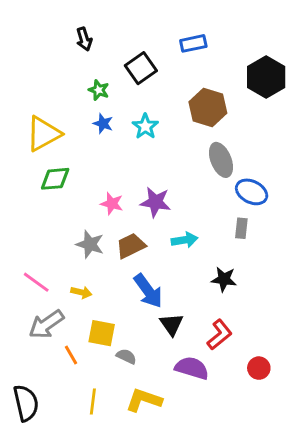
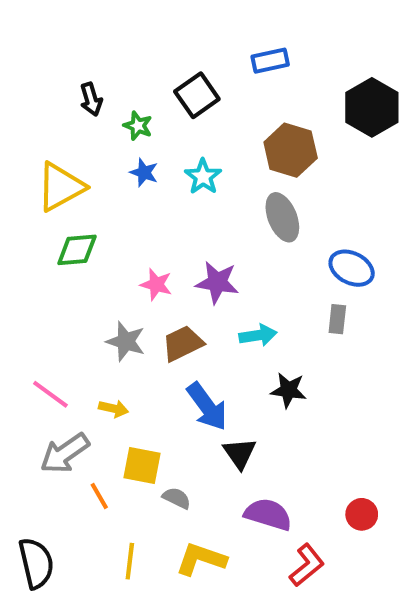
black arrow: (84, 39) -> (91, 99), moved
gray ellipse: (221, 160) -> (282, 217), moved
black star: (224, 279) -> (288, 390), moved
red L-shape: (220, 335) -> (307, 565), moved

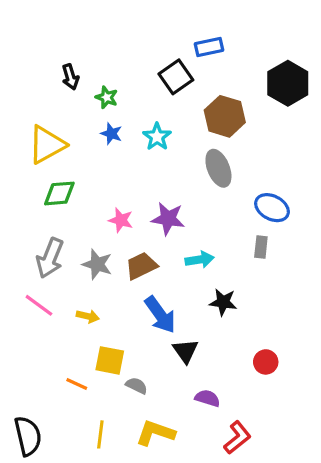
black square: (197, 95) -> (176, 77), moved
gray arrow: (65, 453) -> (50, 258), moved, turned -33
orange line: (99, 496) -> (77, 384), turned -35
purple semicircle: (268, 514) -> (207, 398), size x0.7
red circle: (362, 514) -> (266, 362), moved

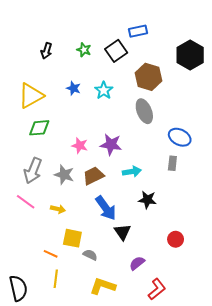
black arrow: (70, 77) -> (46, 51), turned 35
green star: (107, 97) -> (84, 50), moved
purple semicircle: (207, 398) -> (137, 263), turned -56
yellow line: (100, 434) -> (56, 279), moved

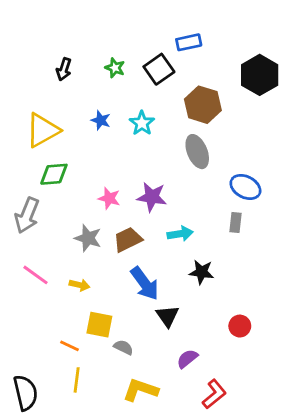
gray arrow: (33, 171) -> (27, 215), moved

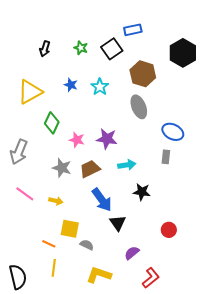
green diamond: (54, 174) -> (52, 123), moved, turned -60

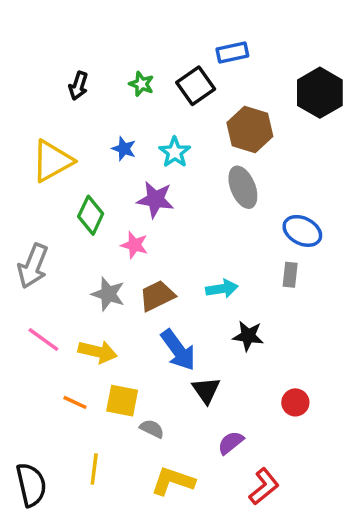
purple star: (107, 139) -> (155, 199), moved
yellow arrow: (56, 201) -> (98, 352), size x1.5
orange line: (49, 244) -> (75, 402), moved

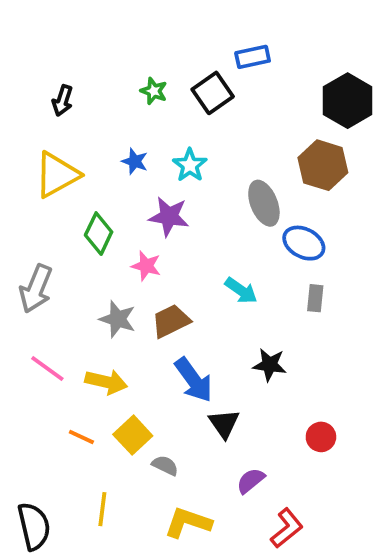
black arrow: (78, 86) -> (62, 101), moved
brown hexagon: (250, 129) -> (323, 165), moved
blue ellipse: (302, 231) -> (304, 243), moved
cyan arrow: (222, 289) -> (241, 291), moved, turned 44
yellow square: (122, 401) -> (133, 435), turned 36

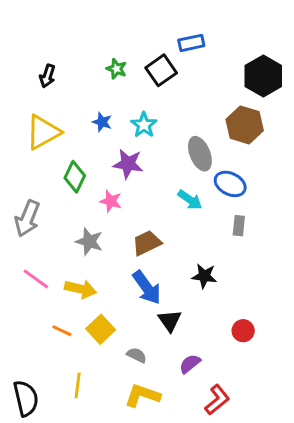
cyan arrow: (241, 291) -> (190, 200), moved
brown trapezoid: (171, 321) -> (147, 243), moved
gray semicircle: (165, 465) -> (137, 355), moved

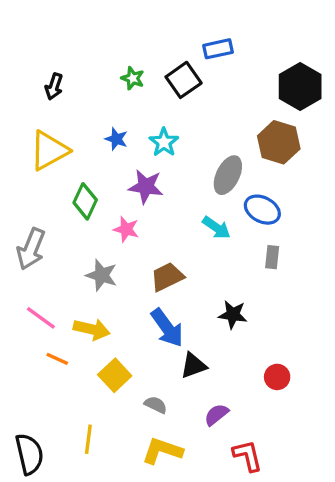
gray ellipse: (200, 154) -> (228, 175), turned 48
black triangle: (170, 321) -> (193, 365), turned 45
orange line: (62, 331) -> (57, 359), moved
red L-shape: (217, 400) -> (248, 456), turned -64

